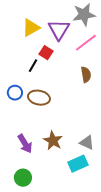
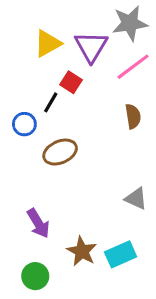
blue circle: (15, 93) -> (24, 124), moved
brown ellipse: (39, 98) -> (60, 152), turned -35
brown star: (53, 141) -> (82, 251), moved
gray triangle: (87, 143) -> (136, 199), moved

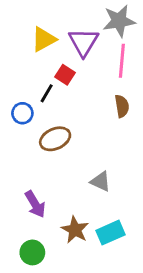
pink line: (133, 67) -> (122, 61), turned -48
gray triangle: (136, 199) -> (101, 181), moved

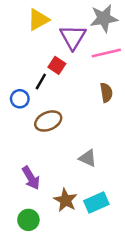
yellow triangle: (44, 39) -> (38, 20), moved
pink line: (122, 61) -> (106, 53), turned 72

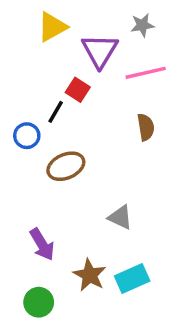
gray star: (104, 18) -> (142, 25), size x0.6

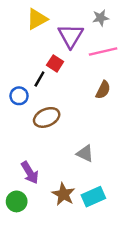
brown semicircle: (146, 127) -> (103, 90), turned 36
green circle: (39, 302) -> (17, 201), moved

